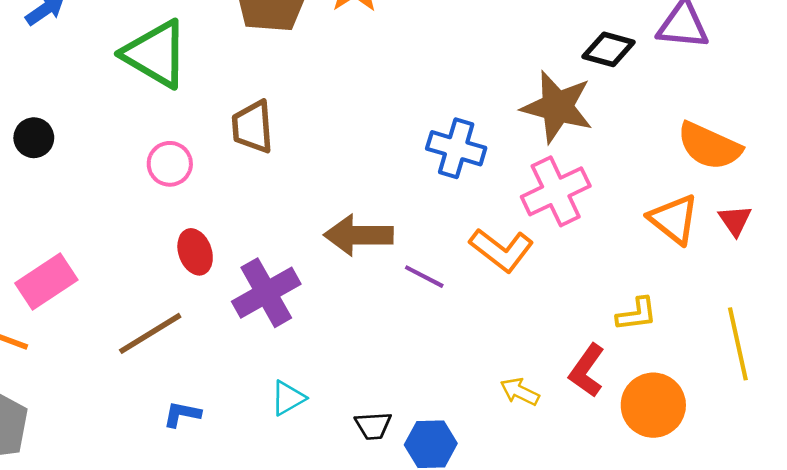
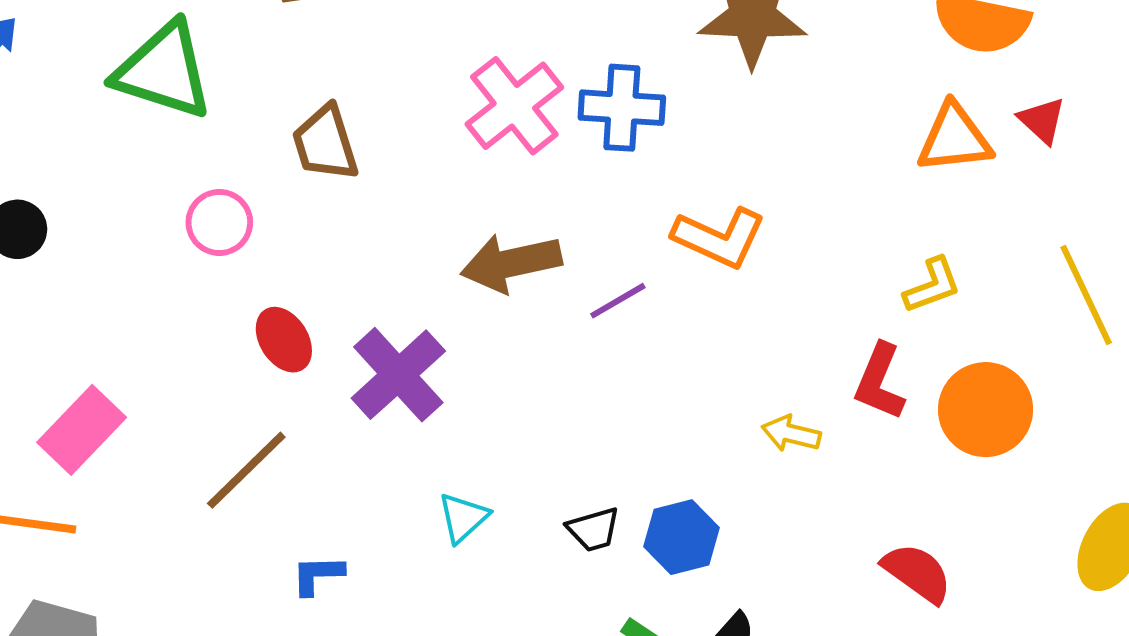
pink cross: (556, 191) -> (514, 106), moved
orange triangle: (674, 219) -> (954, 138), turned -32
purple line: (424, 277) -> (618, 301), turned -45

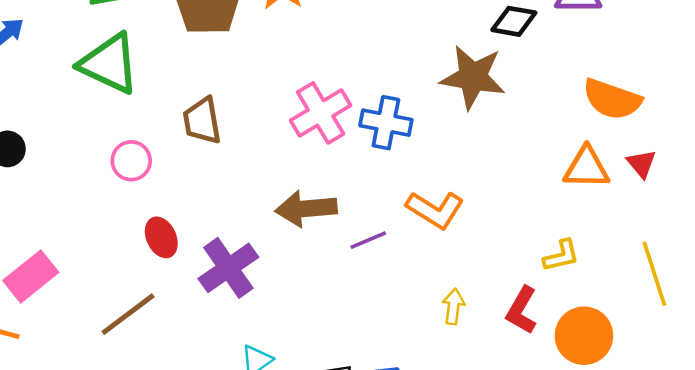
yellow arrow: (791, 434) -> (453, 307), moved, turned 76

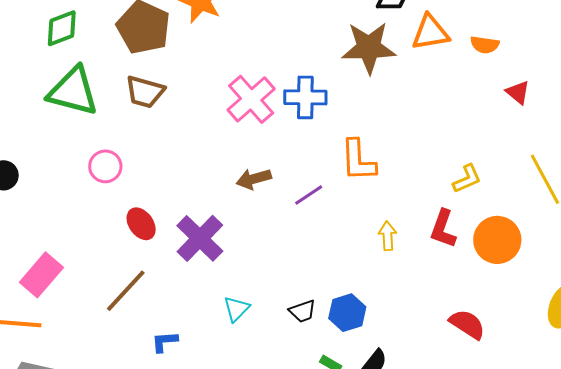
orange semicircle: (612, 99) -> (485, 45), size x0.6
brown trapezoid: (202, 121) -> (145, 92), moved, turned -54
orange triangle: (586, 168) -> (430, 32), moved
brown arrow: (306, 209) -> (254, 179), size x0.7
orange L-shape: (435, 210) -> (358, 160), turned 66

